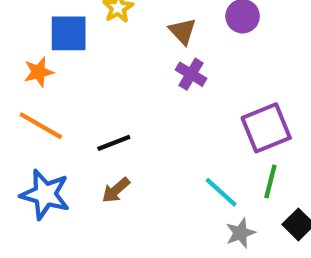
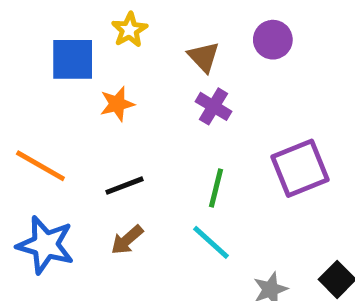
orange star: (39, 72) -> (117, 104), moved
green line: (270, 182) -> (216, 188), moved
cyan line: (221, 192) -> (211, 242), moved

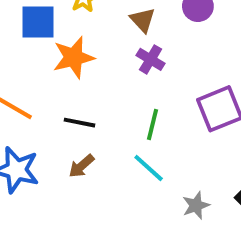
orange star: (117, 104) -> (74, 57), size x1.5
black line: (124, 186) -> (79, 123), turned 32

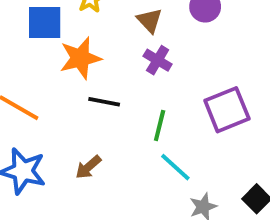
black line: (79, 123) -> (104, 102), moved
cyan line: (149, 168) -> (175, 167), moved

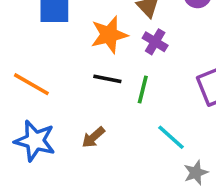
orange star: (80, 58) -> (109, 35), moved
green line: (160, 126) -> (143, 89), moved

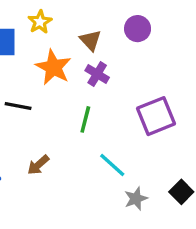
orange star: (109, 35) -> (53, 67), turned -30
black line: (107, 79) -> (18, 106), moved

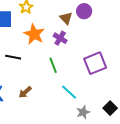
brown triangle: (90, 40) -> (66, 18), moved
green line: (85, 119) -> (53, 65), turned -35

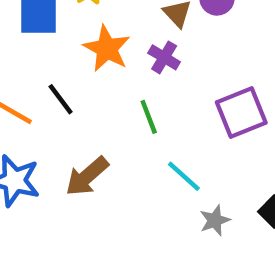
black line: (13, 57) -> (61, 99), turned 42
brown arrow: (25, 92) -> (87, 176), size x1.5

